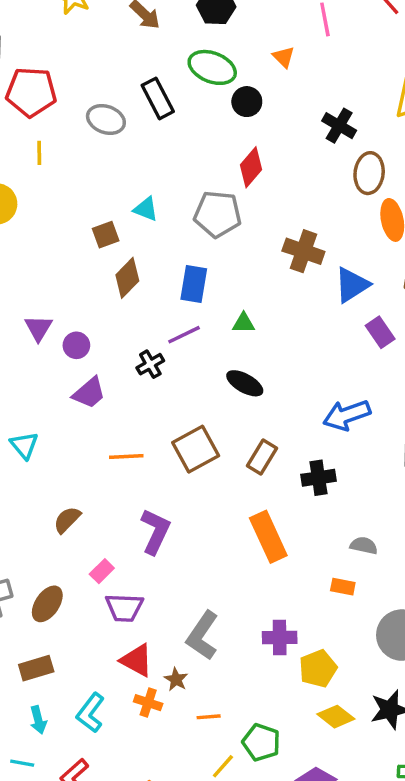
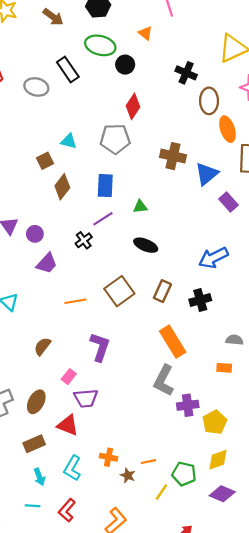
gray L-shape: (202, 635) -> (164, 381), moved
red triangle: (137, 660) -> (68, 425), moved
brown star: (176, 679) -> (128, 475), moved
yellow diamond: (336, 717) -> (218, 460), moved, turned -50

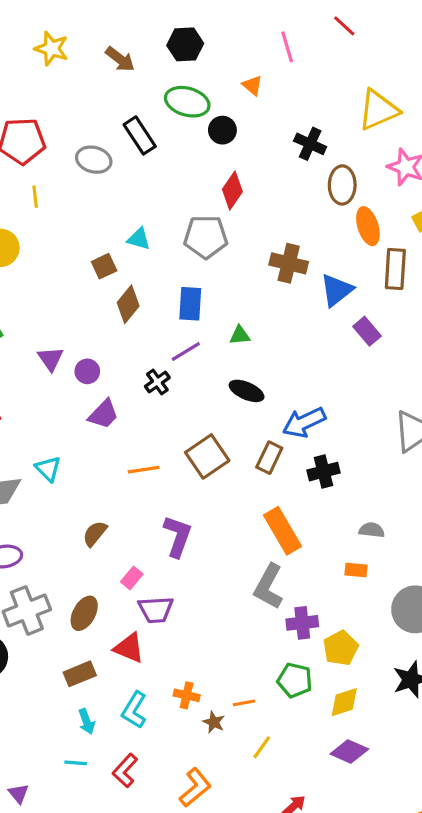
blue arrow: (213, 258) -> (304, 422), moved
green pentagon: (184, 474) -> (295, 680), moved

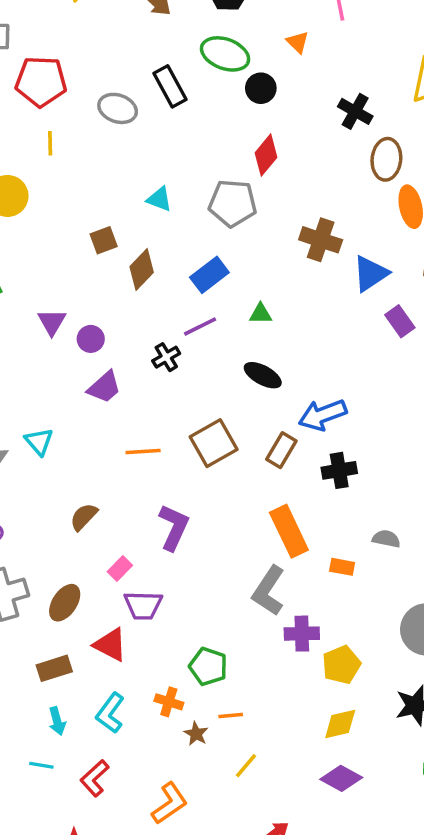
brown square: (104, 266) -> (104, 240), moved
blue rectangle: (190, 304) -> (209, 275), turned 44
orange rectangle: (356, 570) -> (342, 567), moved
green pentagon: (295, 680) -> (208, 666), moved

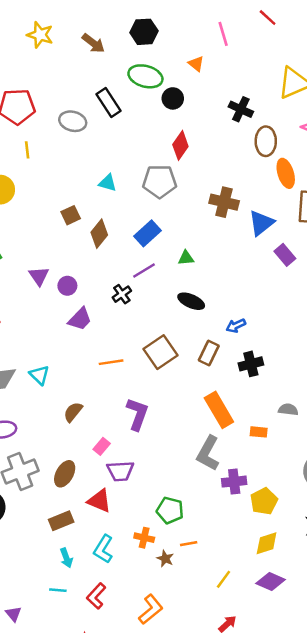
blue arrow: (323, 415) -> (236, 326), size x0.6
cyan triangle: (39, 442) -> (39, 375), moved
yellow line: (246, 766) -> (224, 579), moved

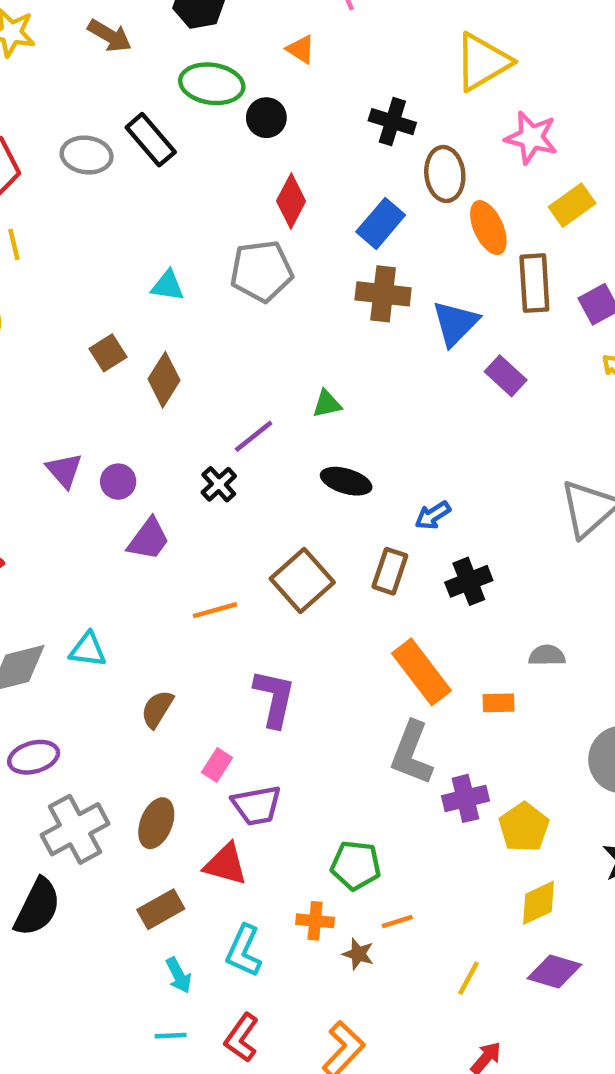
gray ellipse: (73, 121) -> (87, 155), moved
blue rectangle: (147, 233) -> (381, 223), moved
cyan triangle: (39, 375) -> (88, 650), turned -30

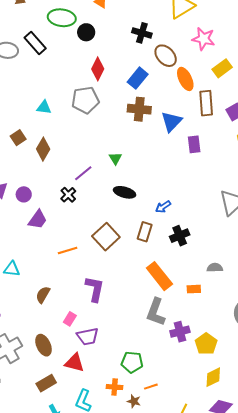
brown ellipse: (445, 174) -> (166, 56), turned -35
purple rectangle: (506, 376) -> (194, 144), turned 42
green triangle: (327, 404) -> (115, 158), turned -48
brown ellipse: (156, 823) -> (43, 345), turned -45

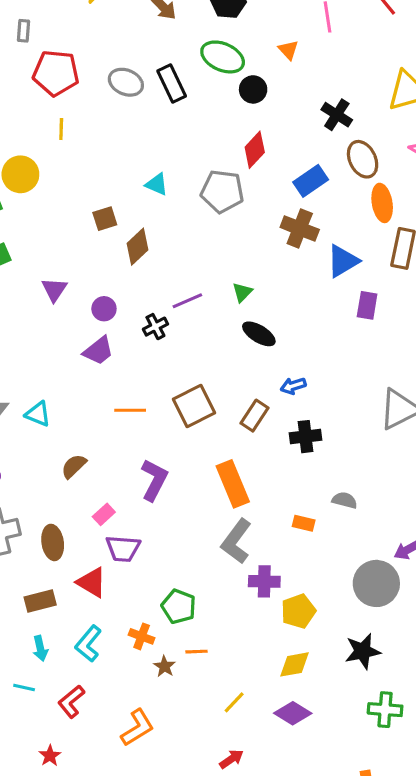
black ellipse: (125, 192) -> (259, 334), moved
purple circle: (24, 194) -> (104, 309), moved
orange rectangle: (159, 276) -> (233, 484), moved

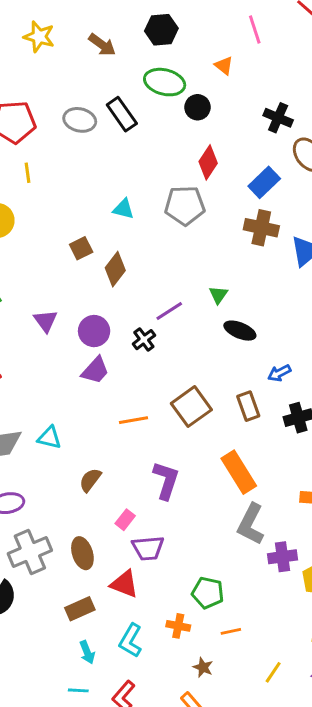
purple circle: (104, 309) -> (94, 331), size x1.4
brown rectangle: (254, 416) -> (248, 406), turned -44
brown star: (164, 666) -> (203, 667), moved

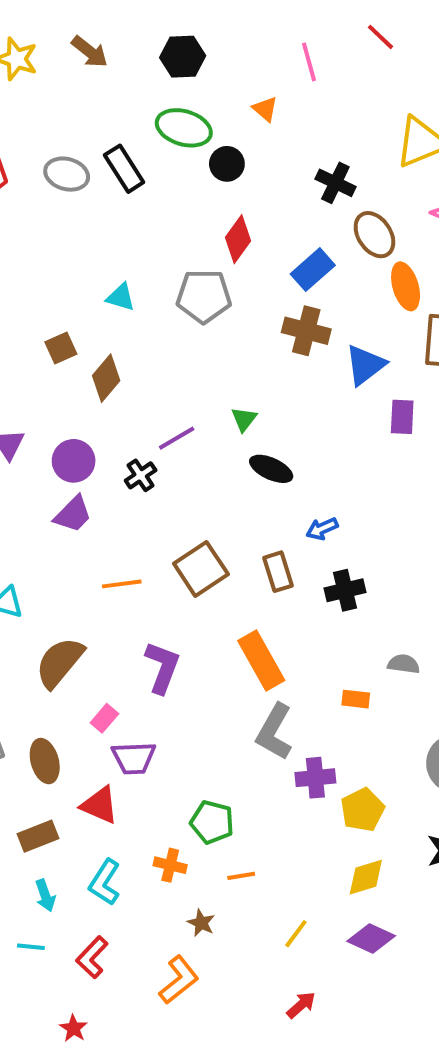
brown arrow: (102, 45) -> (90, 52), moved
brown semicircle: (90, 480) -> (60, 662), size x1.6

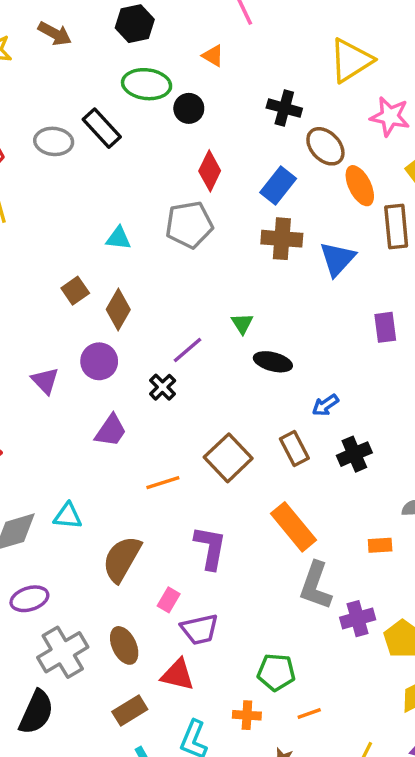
purple rectangle: (402, 417) -> (385, 327), moved
purple circle: (74, 461) -> (99, 361), moved

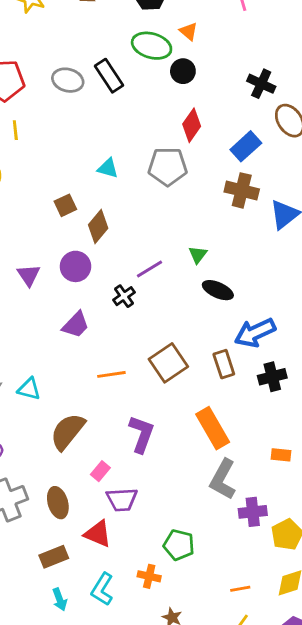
orange triangle: (213, 56) -> (188, 31), moved
blue arrow: (325, 405) -> (255, 333), size x1.8
orange line: (309, 713) -> (240, 589), moved

